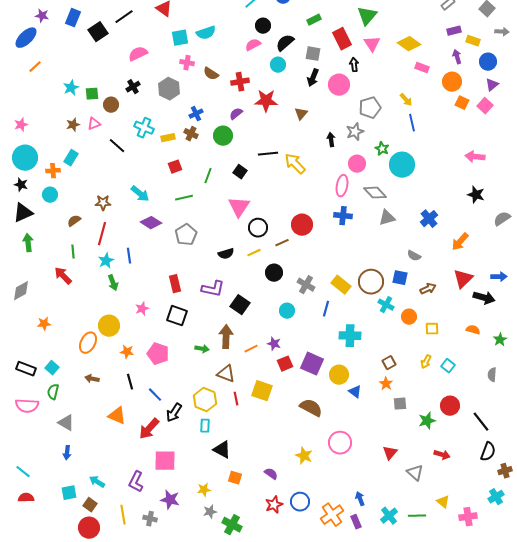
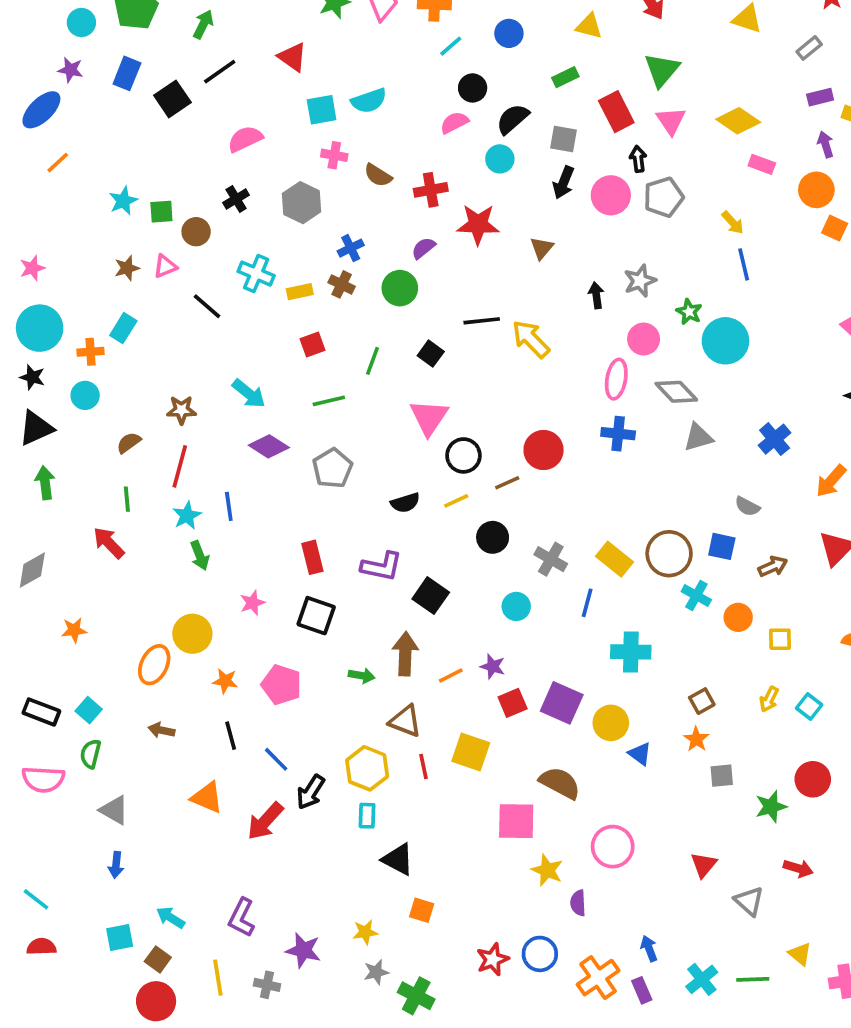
gray pentagon: (370, 108) -> (664, 197), moved
pink square: (165, 461) -> (516, 821), moved
purple semicircle: (271, 474) -> (578, 903), moved, turned -128

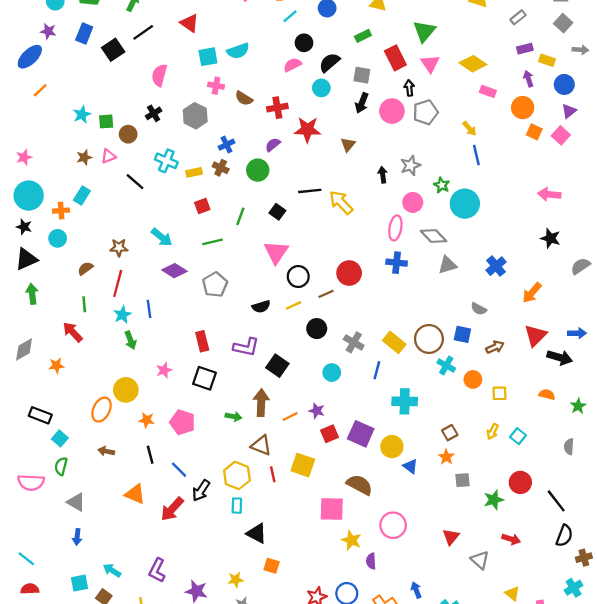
pink semicircle: (245, 139) -> (159, 75), turned -50
orange star: (74, 630) -> (56, 366), moved
black rectangle: (41, 712) -> (40, 415), moved

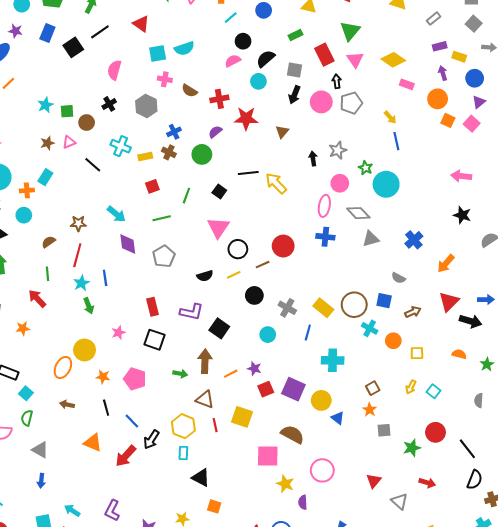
purple diamond: (174, 271) -> (128, 244), turned 50

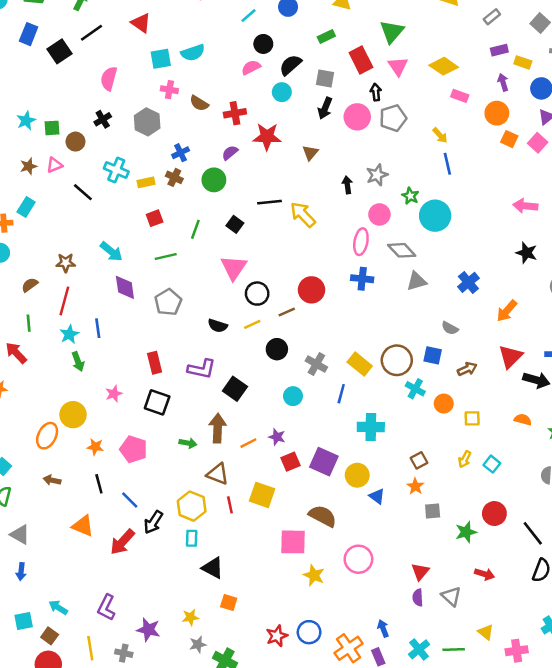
black semicircle: (205, 276) -> (218, 326), turned 35
purple semicircle: (303, 502) -> (418, 598), moved

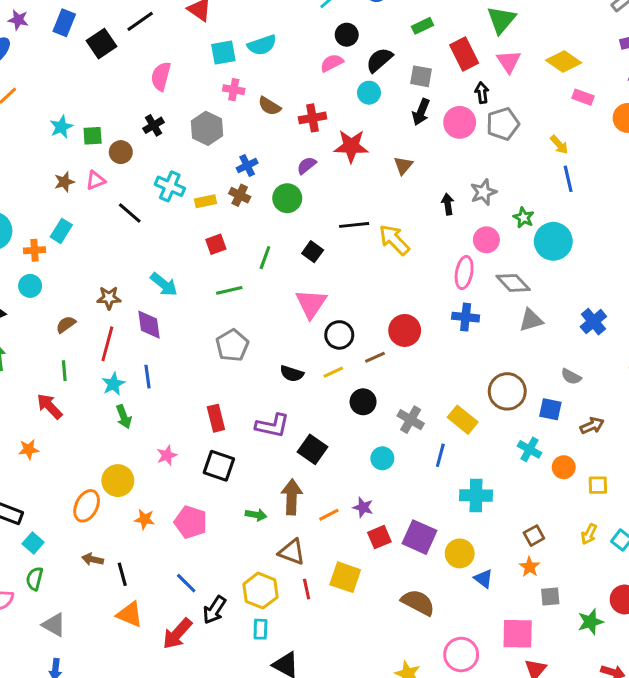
purple diamond: (125, 287) -> (149, 325), moved
brown circle: (397, 360) -> (507, 391), moved
black line: (99, 484) -> (122, 574), moved
pink square: (293, 542) -> (518, 634), moved

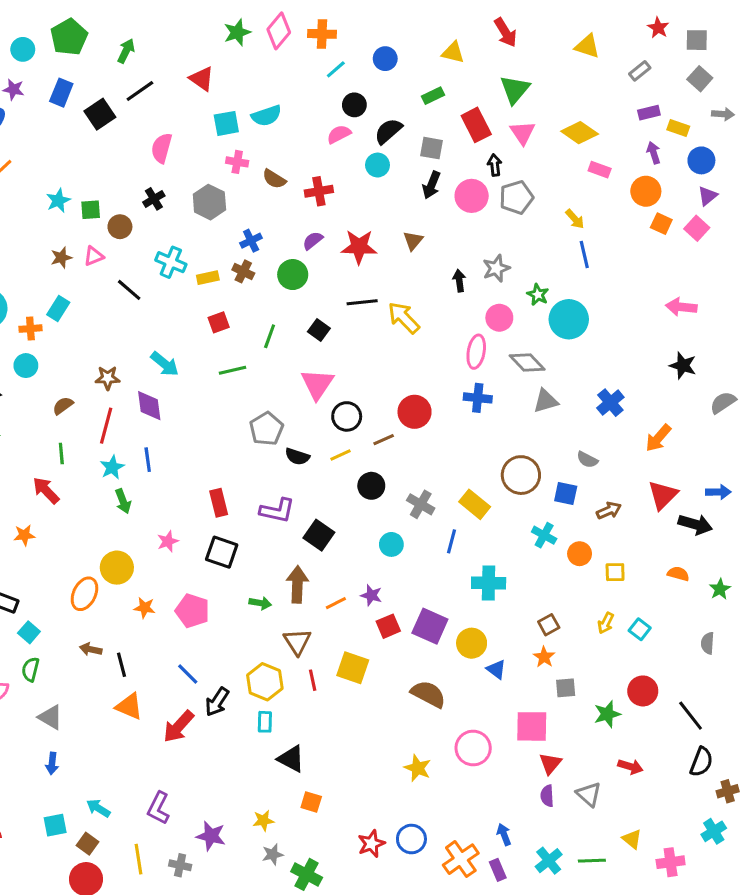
red star: (351, 146) -> (359, 247), moved
gray pentagon: (232, 345) -> (266, 429), moved
brown triangle: (292, 552) -> (297, 642), turned 36

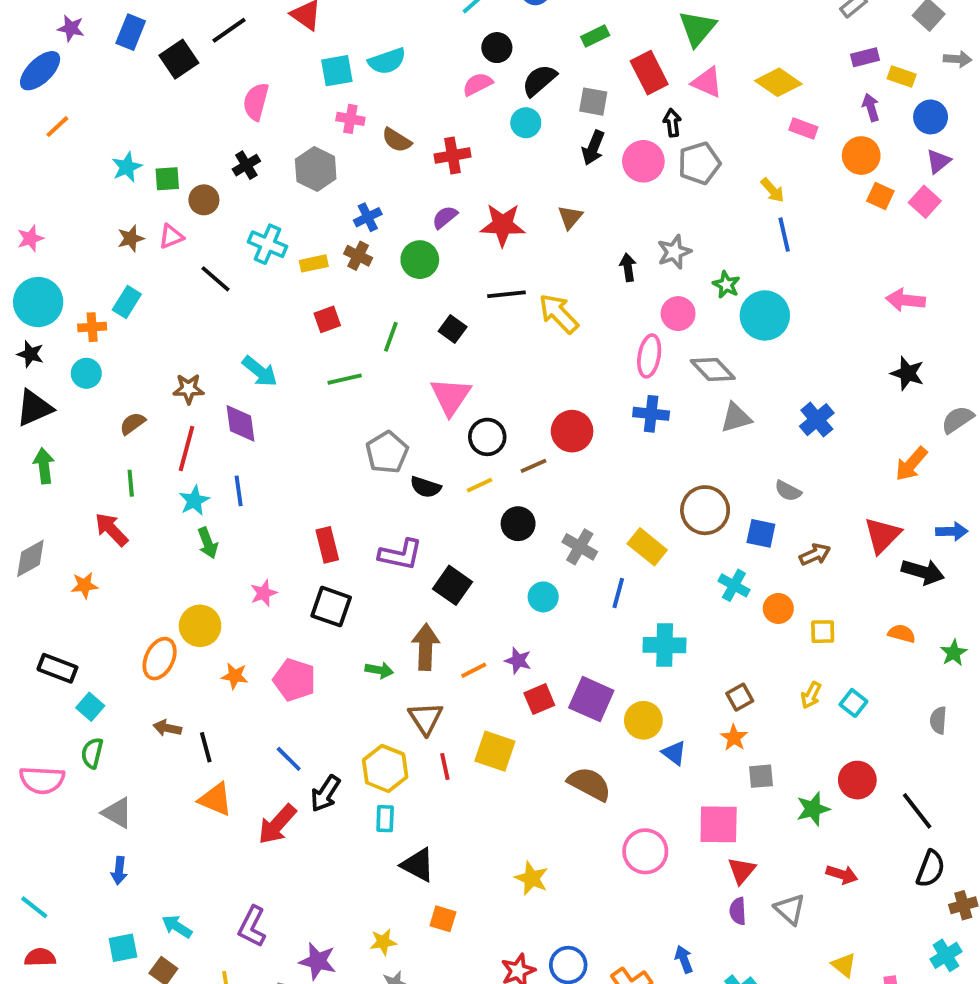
pink triangle: (522, 133) -> (707, 82), turned -32
orange arrow: (658, 438) -> (911, 464), moved
yellow star: (418, 768) -> (532, 878), moved

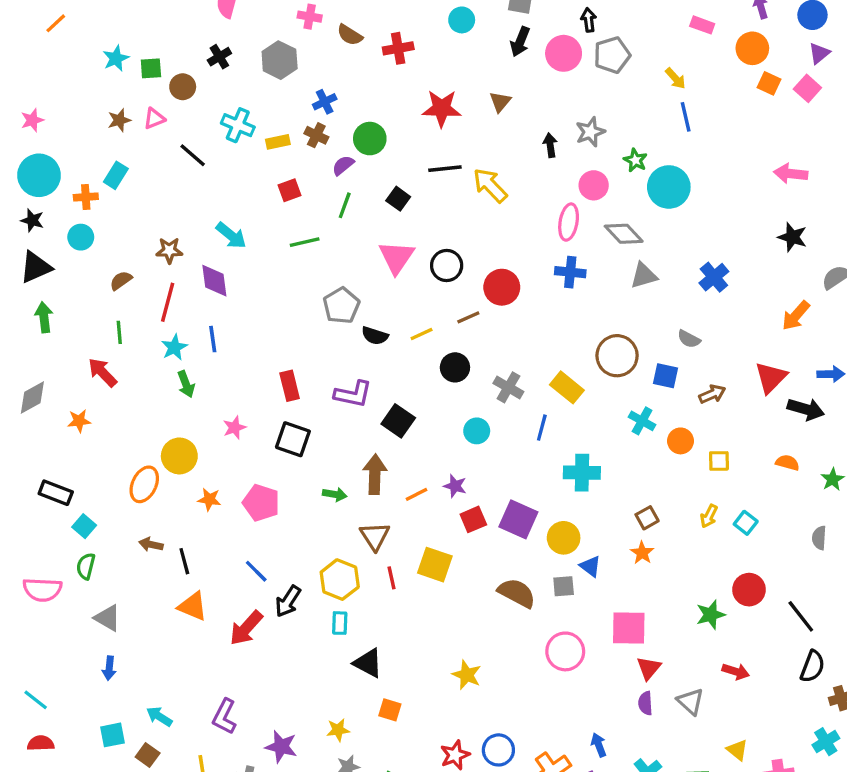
purple semicircle: (445, 217) -> (343, 165), moved
black circle: (487, 437) -> (447, 265), moved
gray square: (761, 776) -> (564, 586), moved

